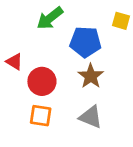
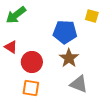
green arrow: (50, 18) -> (16, 15), moved
gray triangle: (91, 117) -> (79, 84), moved

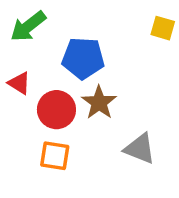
blue pentagon: (65, 32) -> (83, 58), moved
brown star: (69, 58) -> (99, 103), moved

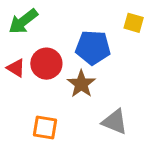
blue pentagon: (83, 58) -> (93, 48), moved
red circle: (56, 110) -> (46, 64), moved

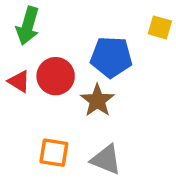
green arrow: (23, 21) -> (28, 26), turned -36
gray triangle: (115, 122) -> (106, 160), moved

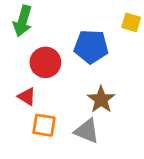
red triangle: (19, 81) -> (27, 97), moved
brown star: (97, 100) -> (101, 99), moved

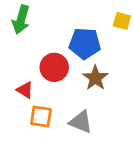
red circle: (45, 62) -> (54, 67), moved
brown star: (101, 99) -> (95, 78), moved

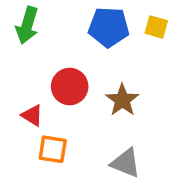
blue pentagon: (85, 43) -> (109, 27), moved
gray triangle: (81, 122) -> (126, 163), moved

